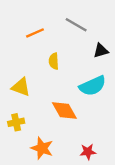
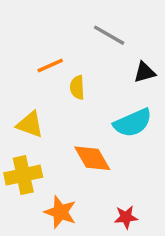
orange line: (35, 33) -> (50, 66), moved
yellow cross: (16, 122) -> (23, 175), size x1.5

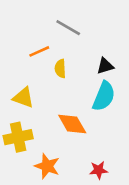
gray line: (109, 35) -> (68, 28), moved
black triangle: (145, 72) -> (105, 66), moved
cyan semicircle: (133, 123) -> (104, 96), turned -44

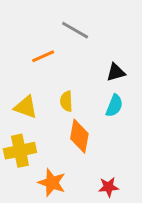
yellow semicircle: (60, 69) -> (66, 101), moved
cyan semicircle: (104, 96) -> (114, 106), size x0.7
orange diamond: (72, 124) -> (79, 136), turned 40

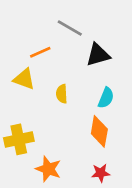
black triangle: (116, 72) -> (98, 55), moved, size x1.4
yellow triangle: (26, 107) -> (24, 79), moved
orange diamond: (79, 136) -> (99, 131), moved

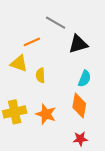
yellow semicircle: (62, 94) -> (40, 75), moved
orange star: (48, 169) -> (46, 114), moved

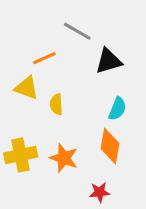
red star: (80, 139) -> (100, 192), moved

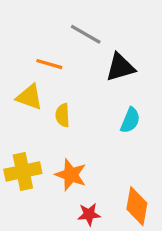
orange line: (44, 58) -> (49, 64), turned 40
orange diamond: (110, 146) -> (137, 206), moved
red star: (100, 192) -> (89, 214), moved

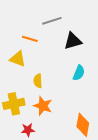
gray line: (86, 34) -> (52, 21), turned -48
yellow semicircle: (63, 115) -> (38, 81), moved
red star: (89, 214) -> (28, 130), moved

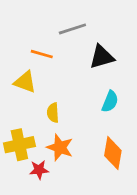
orange diamond: (83, 125) -> (113, 153), moved
red star: (28, 130) -> (39, 170), moved

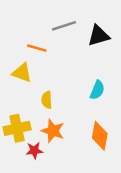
black triangle: (102, 57) -> (99, 36), moved

